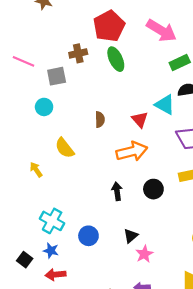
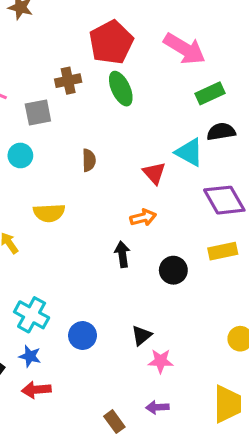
brown semicircle: (100, 120) -> (89, 160), moved
yellow semicircle: (65, 148) -> (49, 213), turned -55
orange arrow: (132, 151) -> (143, 218), size x0.6
black arrow: (117, 191) -> (122, 254), moved
pink star: (144, 254) -> (161, 361), turned 30

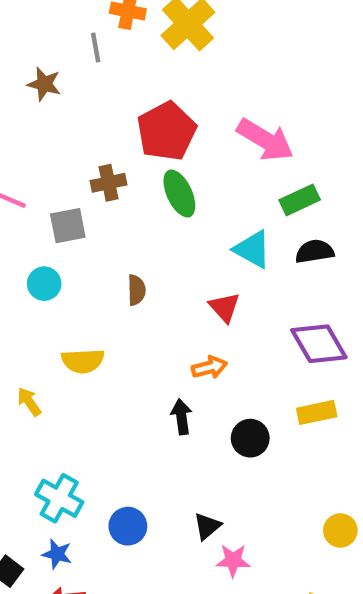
cyan triangle: (189, 152) -> (252, 249), moved

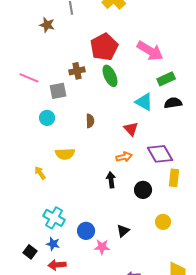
purple diamond: (319, 344) -> (160, 154), moved
yellow rectangle: (317, 412) -> (174, 178), turned -72
yellow circle: (340, 530) -> (163, 222), moved
pink star: (233, 561) -> (102, 247), moved

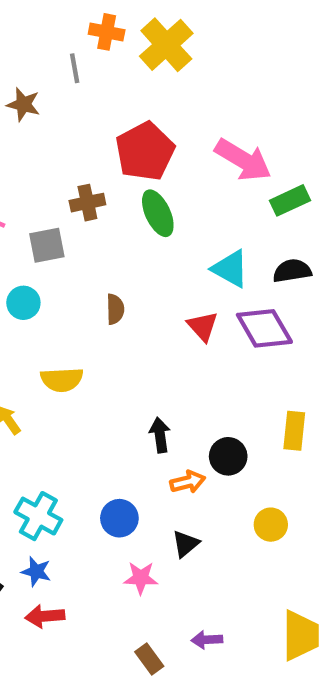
green rectangle: (166, 79) -> (290, 200), moved
purple diamond: (160, 154) -> (264, 328), moved
orange arrow: (124, 157) -> (188, 482), moved
blue circle: (86, 231) -> (119, 518), moved

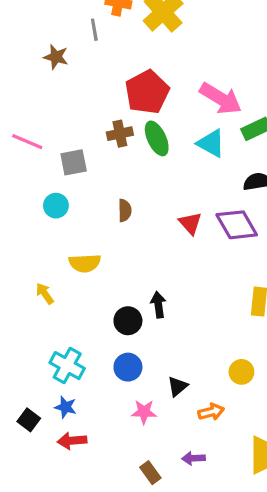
brown cross: (87, 203) -> (120, 134), moved
cyan triangle: (230, 269) -> (211, 143), moved
black circle: (228, 456) -> (128, 321), moved
orange arrow: (188, 482) -> (211, 412), moved

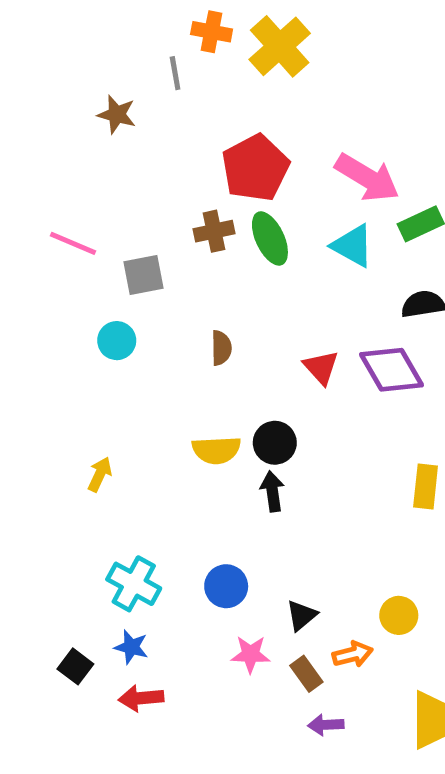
yellow semicircle: (85, 263) -> (216, 450), moved
yellow arrow: (45, 294) -> (100, 474), turned 60
black circle: (128, 321) -> (275, 443), moved
yellow circle: (241, 372) -> (399, 615), moved
brown rectangle: (150, 473) -> (306, 674), moved

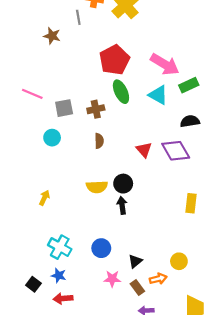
brown cross: (214, 231) -> (96, 109), moved

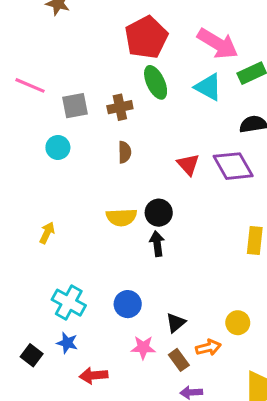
red arrow: (63, 298) -> (94, 375), moved

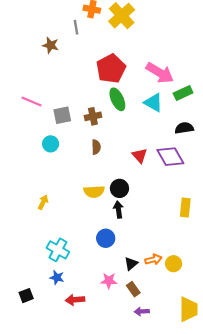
blue circle: (128, 304) -> (106, 238), moved
orange arrow: (208, 348) -> (153, 259), moved
black square: (32, 355) -> (26, 296), moved, turned 32

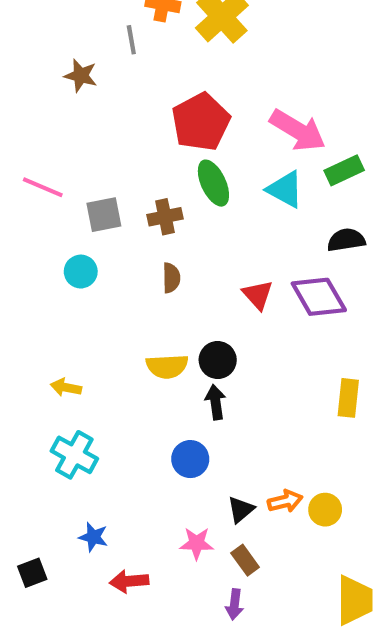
yellow arrow: (43, 202) -> (66, 387), turned -104
cyan cross: (58, 250) -> (74, 455), moved
purple arrow: (142, 311) -> (235, 604), moved, turned -80

